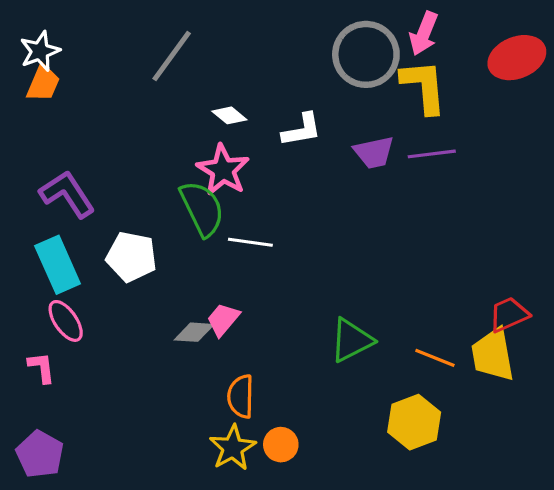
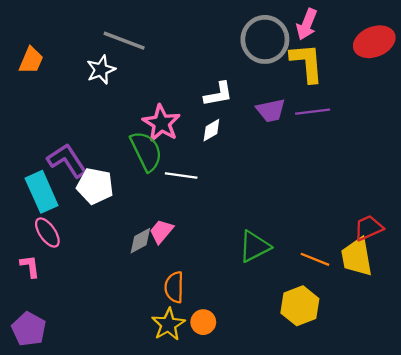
white star: (40, 51) -> (101, 70), moved
gray line: (172, 56) -> (124, 41), turned 75
white diamond: (229, 115) -> (211, 130), moved, turned -70
purple L-shape: (67, 194) -> (67, 160), moved
gray diamond: (194, 332) -> (140, 241), turned -32

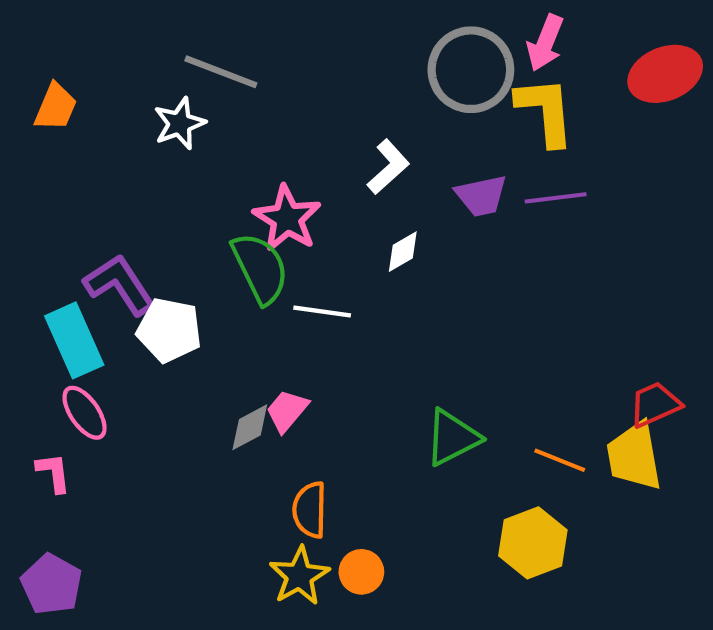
white L-shape: (218, 94) -> (388, 167), turned -32
white diamond: (211, 130) -> (403, 252), moved

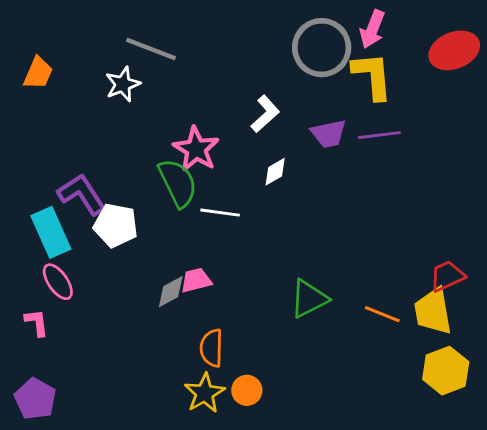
pink trapezoid: (287, 411) -> (196, 280), turned 36
yellow hexagon: (533, 543) -> (446, 371), moved

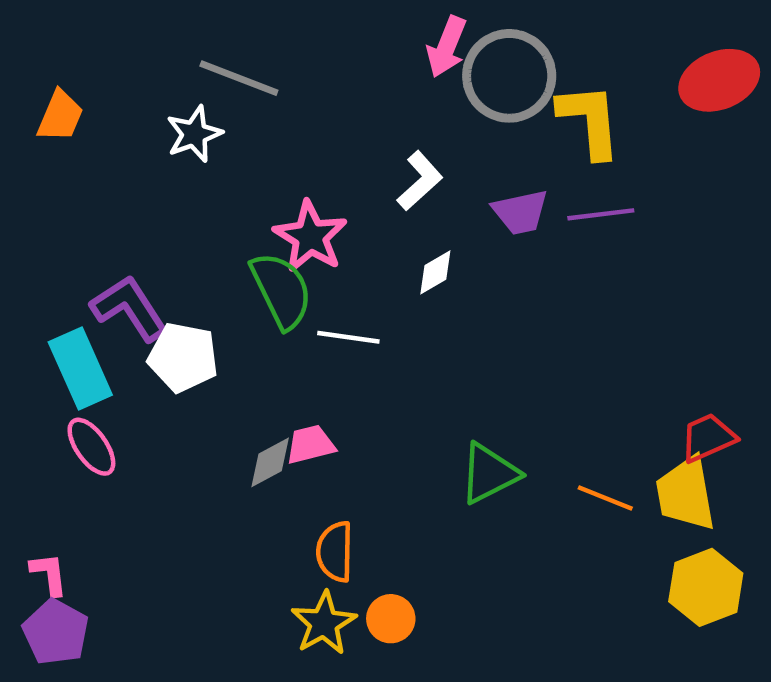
pink arrow: (372, 29) -> (447, 47), moved
pink L-shape: (37, 323) -> (49, 574), moved

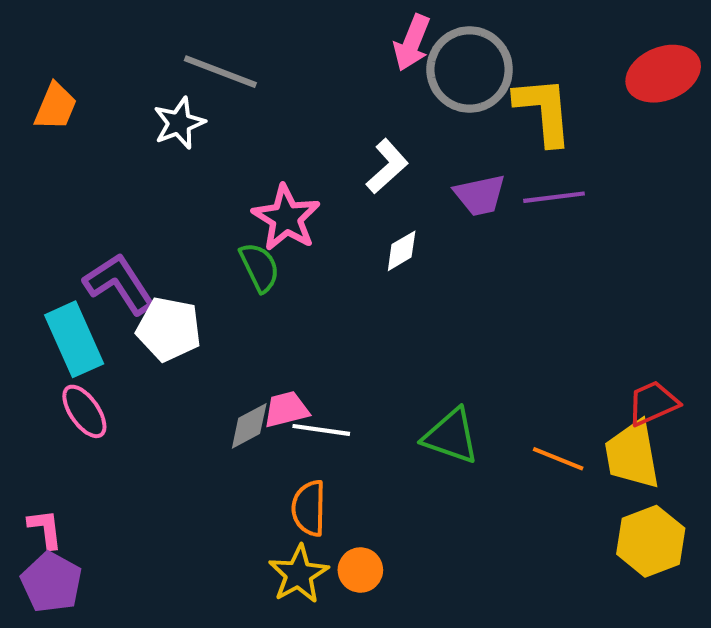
green semicircle: (281, 290) -> (259, 267), size x0.7
white line: (348, 337) -> (321, 430), moved
green triangle: (489, 473) -> (451, 436), turned 46

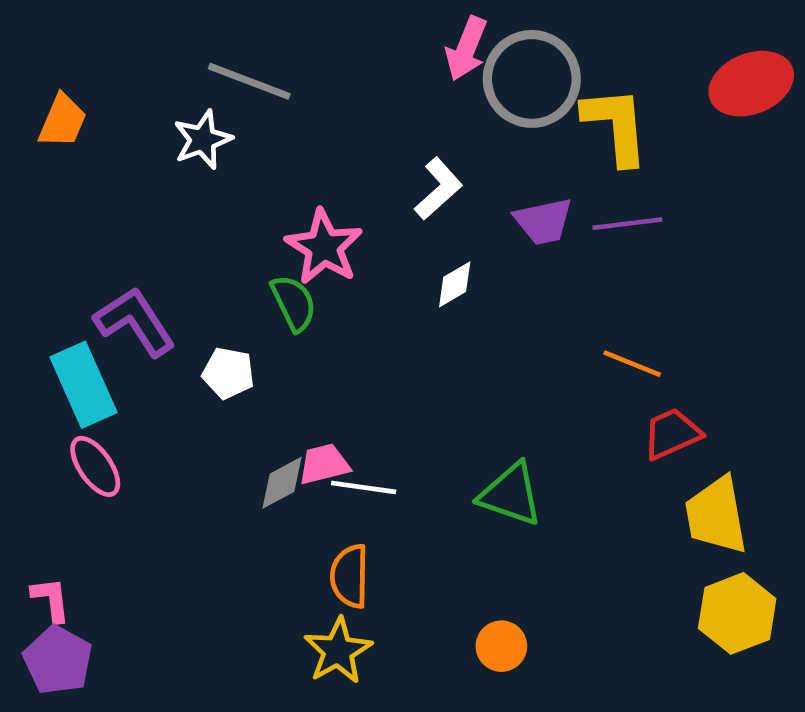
white pentagon: (169, 329) -> (228, 373), moved, size x0.7
red trapezoid: (653, 403) -> (672, 434), moved
orange line: (558, 459) -> (632, 364), moved
orange circle: (360, 570) -> (501, 646), moved

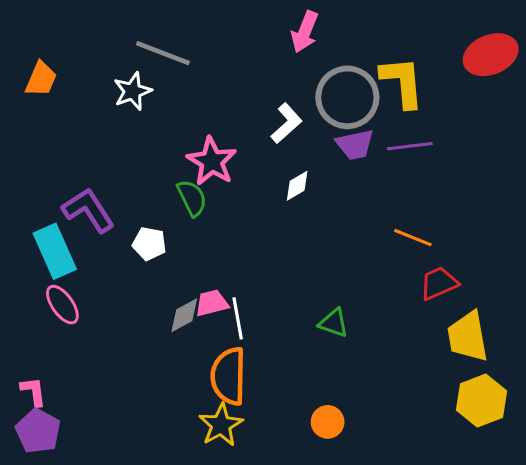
gray circle: (532, 79) -> (347, 97), moved
white line: (364, 487) -> (238, 318), turned 72
green triangle: (511, 494) -> (334, 323), size x0.7
orange semicircle: (350, 576) -> (229, 376), size x1.4

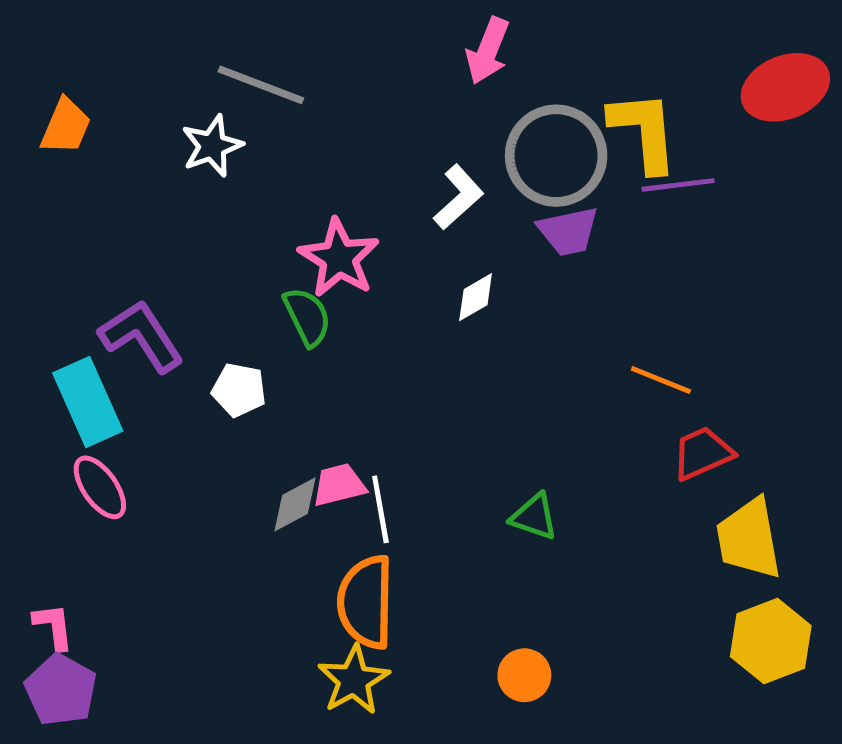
purple line: (410, 146) -> (678, 185), moved

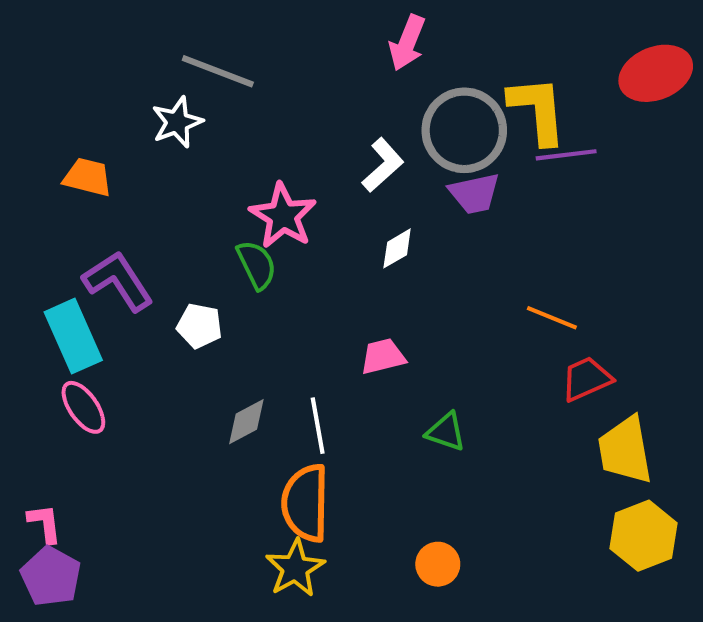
orange trapezoid: (66, 126) -> (87, 177), moved, turned -99
pink trapezoid: (339, 485) -> (383, 356), moved

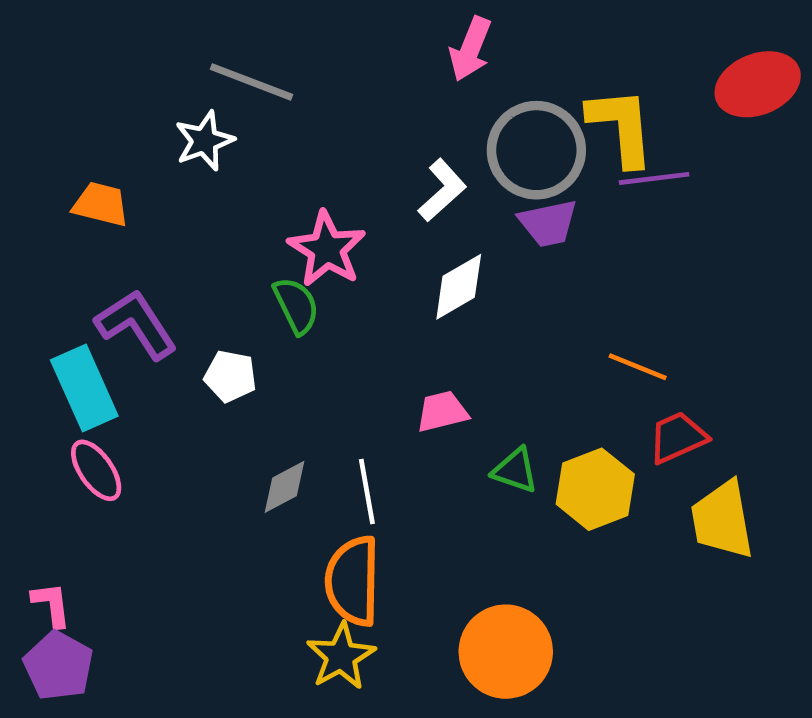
white diamond: (397, 248) -> (459, 287), size x1.4
green triangle: (446, 432) -> (515, 470), moved
yellow hexagon: (644, 536) -> (595, 489), moved
orange circle: (438, 564) -> (506, 652), size x1.8

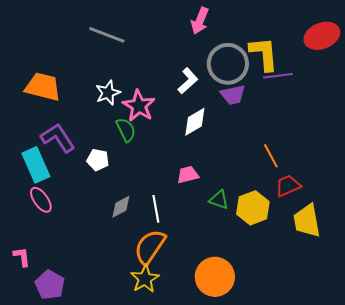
white star: (204, 141) -> (108, 93), moved
orange trapezoid: (101, 204) -> (43, 87), size x1.5
orange line: (638, 367) -> (271, 156), turned 40
orange semicircle: (353, 581) -> (150, 247), turned 33
purple pentagon: (58, 666) -> (50, 285), moved

